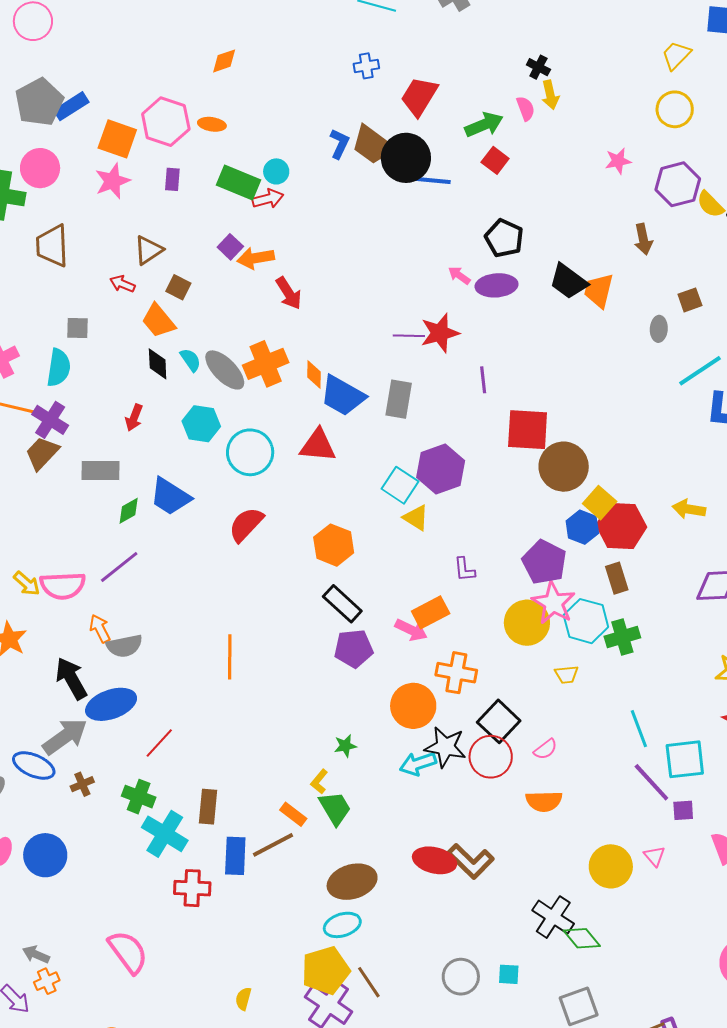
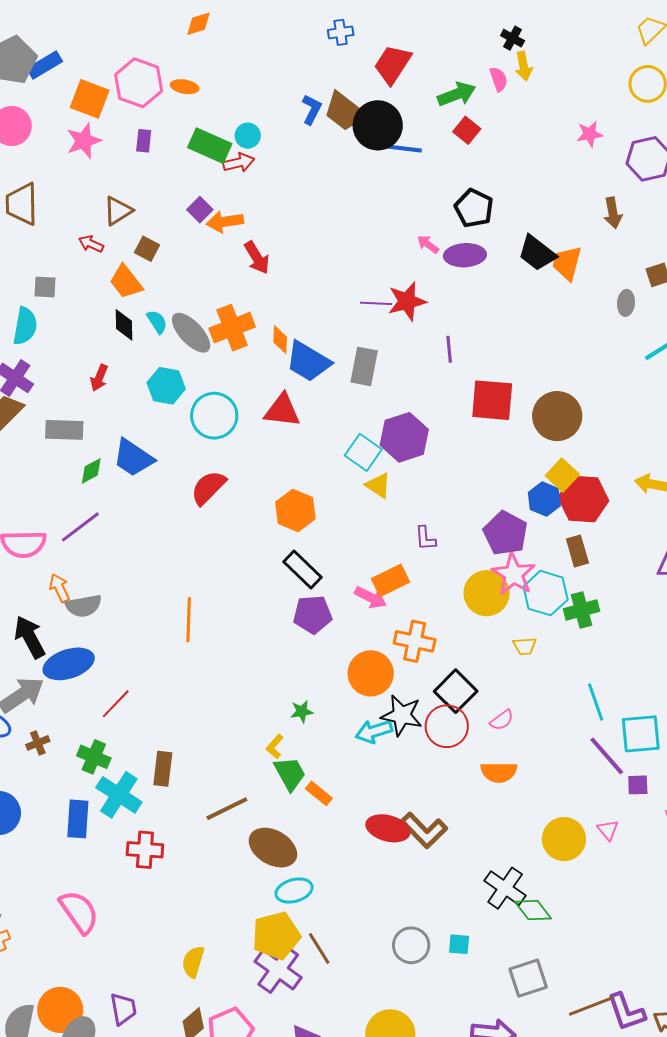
brown circle: (564, 467) -> (557, 416), moved
orange rectangle: (293, 814) -> (319, 793), moved
blue rectangle: (235, 856) -> (78, 819), moved
brown ellipse: (352, 882) -> (273, 848), moved, turned 45
yellow semicircle: (243, 999) -> (193, 962), size x1.4

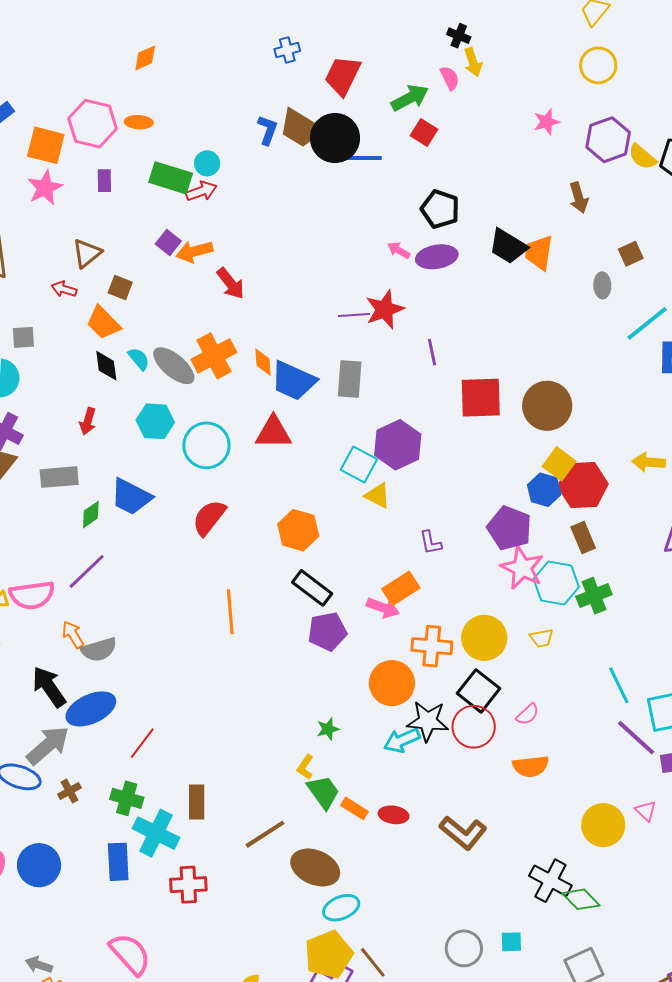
yellow circle: (487, 593) -> (484, 638), moved
orange line: (189, 620) -> (230, 612), moved
red ellipse: (388, 828) -> (394, 815), moved, size x0.7

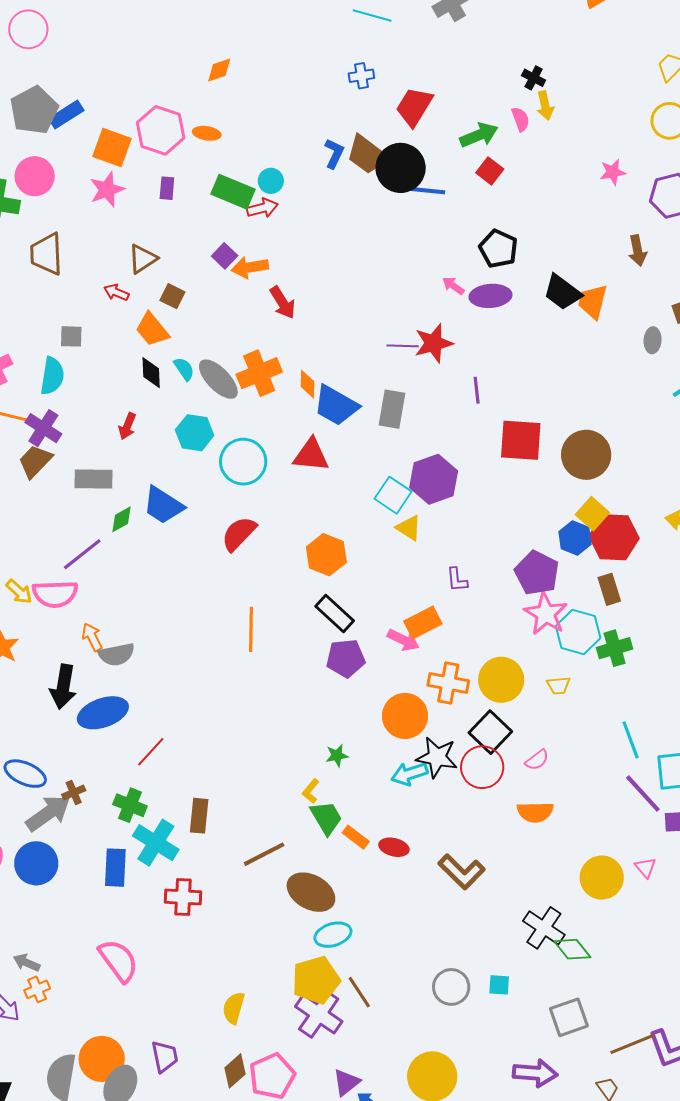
purple line: (87, 571) -> (82, 554), moved
black arrow: (49, 687) -> (63, 687), turned -141
gray arrow: (48, 745) -> (48, 813), moved

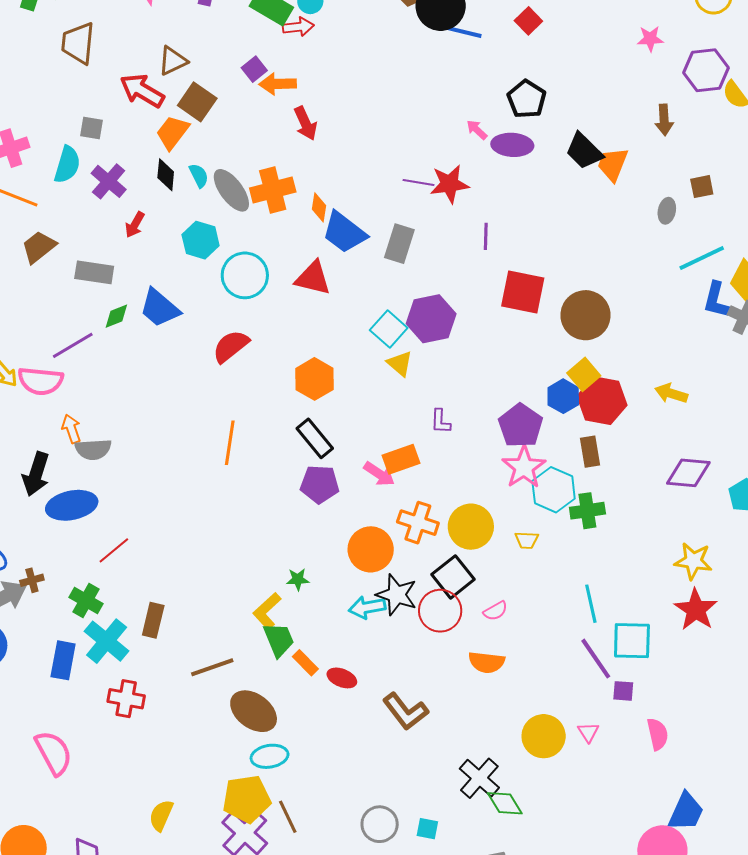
red arrow: (116, 292) -> (142, 91), size x1.8
brown square: (172, 296) -> (197, 102), size x1.5
orange trapezoid: (152, 330) -> (173, 132), turned 69
purple cross: (43, 428) -> (109, 181), moved
yellow L-shape: (311, 791) -> (267, 611), size x1.5

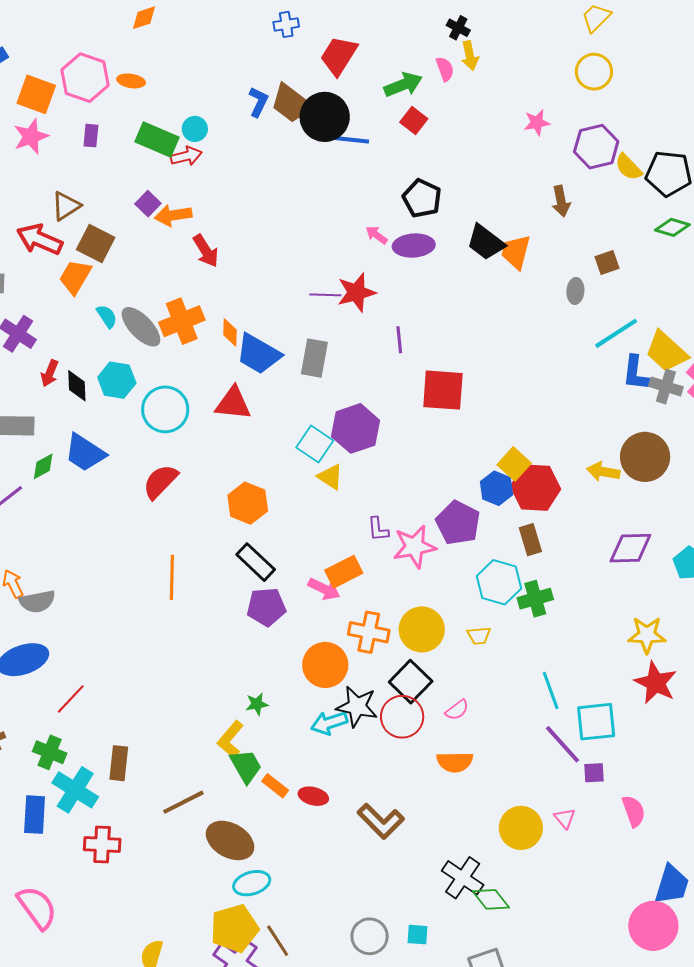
black diamond: (166, 175) -> (77, 386), moved
brown circle: (585, 315) -> (645, 457), moved
pink star: (524, 467) -> (414, 547), moved, turned 30

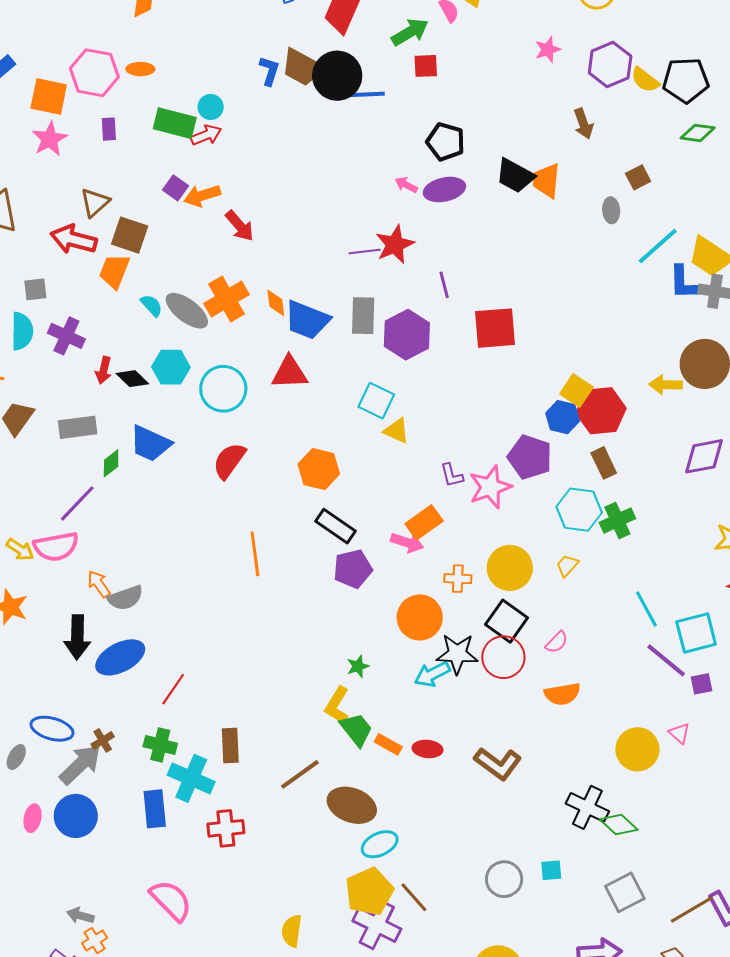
red square: (414, 120) -> (426, 66), turned -32
black diamond: (77, 386) -> (132, 379), turned -36
purple hexagon: (356, 428) -> (407, 335), moved
orange cross: (369, 632) -> (458, 579), size x0.7
yellow trapezoid: (479, 636) -> (567, 565), turned 145

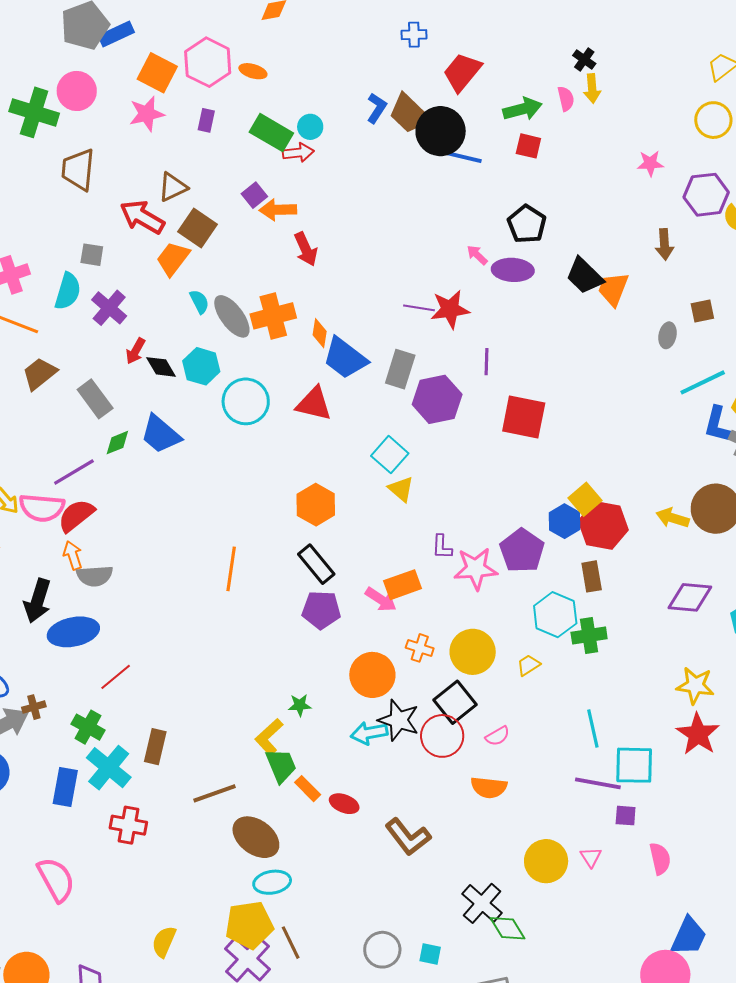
gray rectangle: (78, 427) -> (95, 399), turned 45
red semicircle: (229, 461) -> (76, 515), moved
purple line: (666, 660) -> (598, 783), turned -45

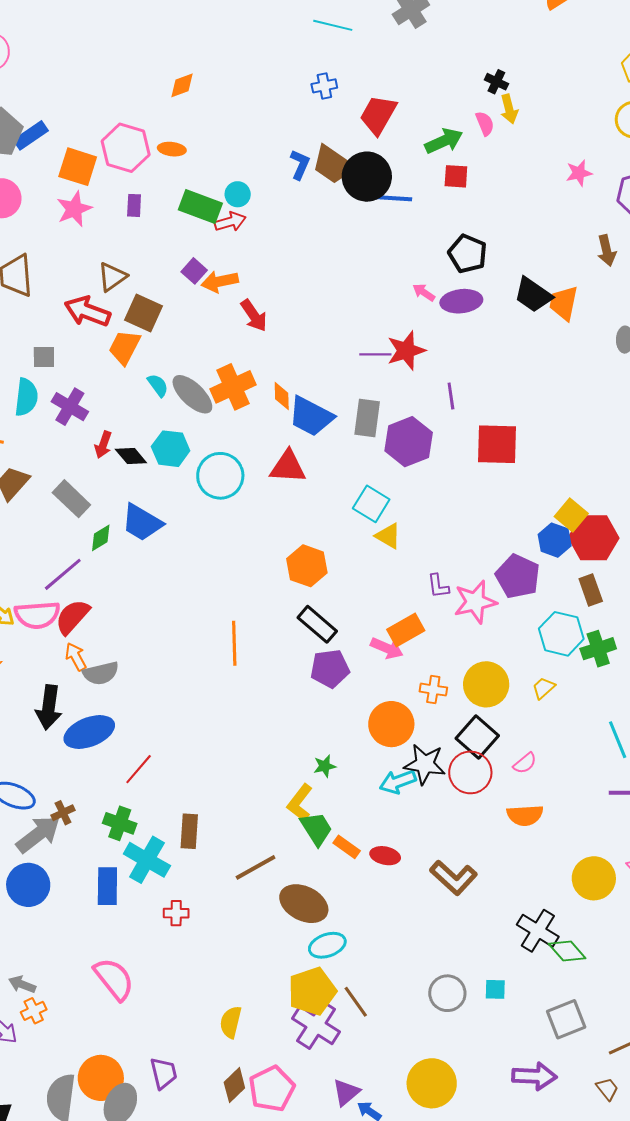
red cross: (128, 825) -> (176, 913), size x0.7

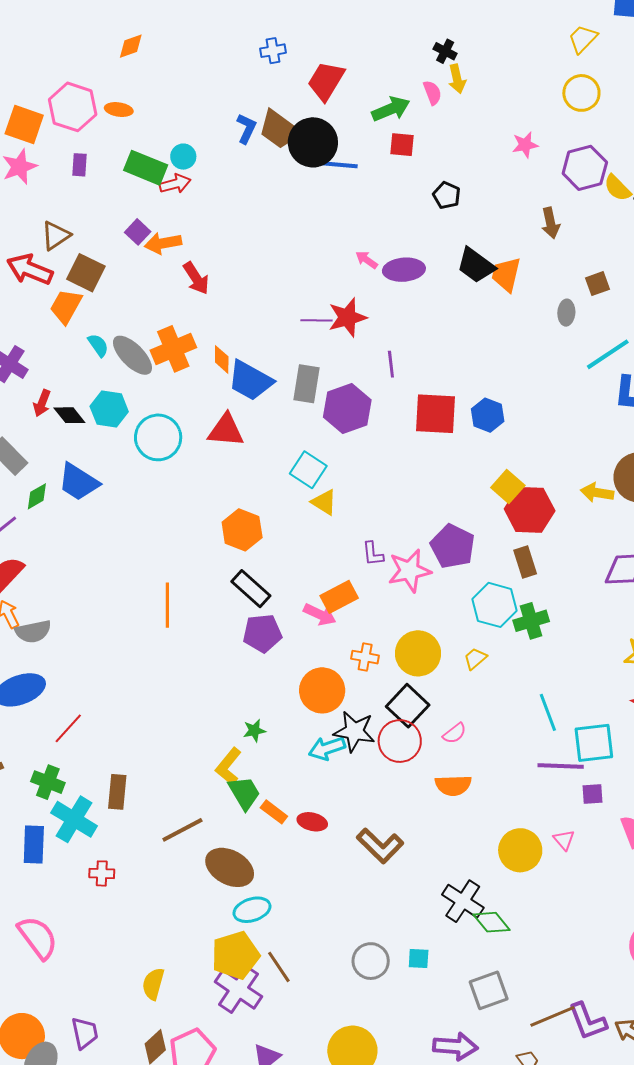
black pentagon: (468, 254) -> (447, 195), moved, size x0.7
blue hexagon: (555, 540) -> (488, 415), moved

